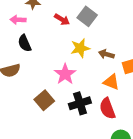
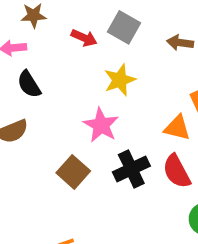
brown arrow: (106, 54) -> (180, 43), moved

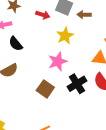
brown arrow: (180, 43) -> (84, 15), moved
pink star: (101, 125) -> (58, 62), turned 30

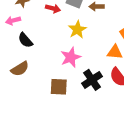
brown square: (45, 89) -> (59, 87), turned -30

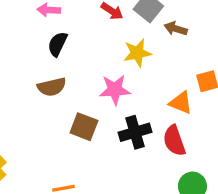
black semicircle: (25, 40) -> (58, 44), turned 49
brown semicircle: (20, 69) -> (52, 87), moved

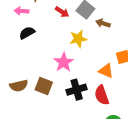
black semicircle: (58, 44) -> (27, 33), turned 35
brown semicircle: (52, 87) -> (19, 86), moved
pink star: (115, 90) -> (64, 62), turned -30

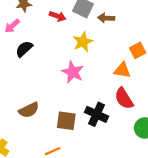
pink arrow: (21, 11) -> (12, 26), turned -32
brown square: (44, 86) -> (66, 121), moved
black cross: (77, 90) -> (97, 114), moved, turned -36

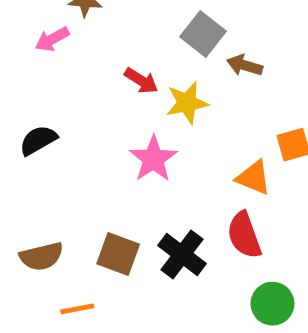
red arrow: (58, 16) -> (141, 81), moved
black semicircle: (24, 49) -> (38, 140), moved
brown semicircle: (29, 110) -> (42, 256), moved

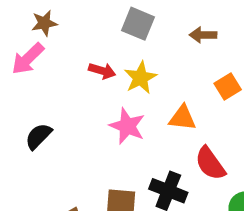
pink arrow: (52, 39) -> (28, 59), size x1.4
brown arrow: (245, 65) -> (203, 35), moved
orange triangle: (254, 178) -> (183, 118), moved

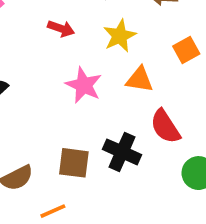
yellow star: (140, 78) -> (120, 36), moved

